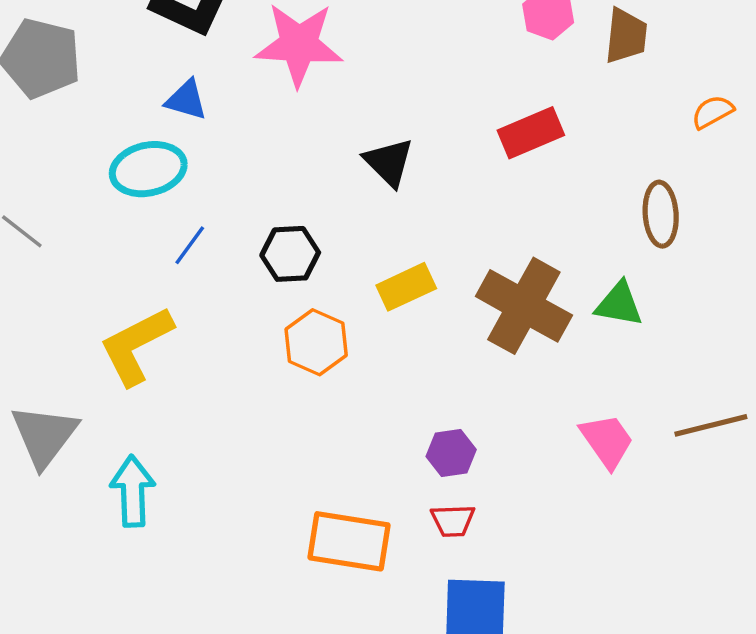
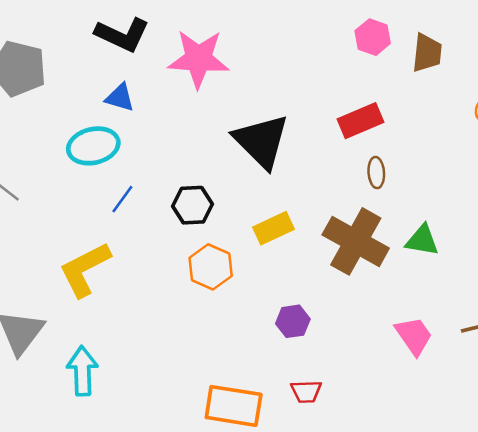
black triangle: (389, 162) -> (261, 141), size x1.6
brown ellipse: (661, 214) -> (376, 173), moved, size x0.7
purple hexagon: (451, 453) -> (293, 321), moved

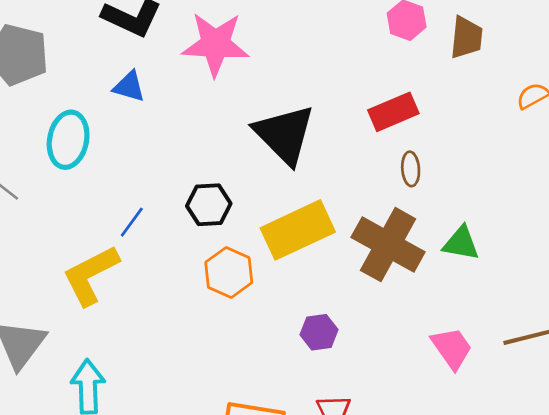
cyan ellipse: (93, 146) -> (68, 140), moved, turned -66
blue line: (122, 199) -> (132, 222), moved
yellow rectangle: (273, 228) -> (298, 230), size x1.6

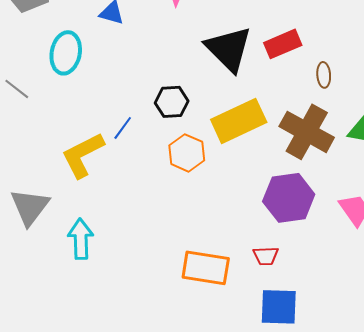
red rectangle: (393, 112) -> (283, 44), moved
blue line: (132, 222) -> (123, 128), moved
purple hexagon: (319, 332) -> (289, 198), moved, size x1.8

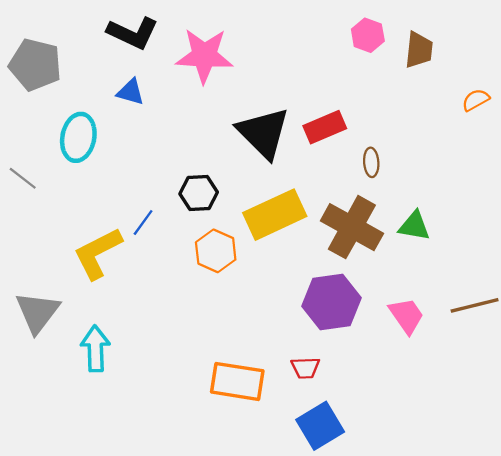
blue square: (279, 307) -> (320, 426), turned -33

